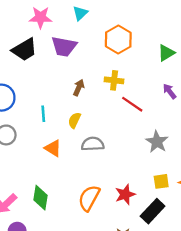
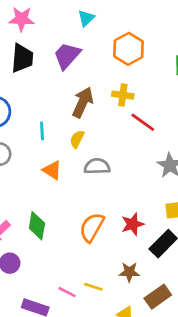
pink star: (41, 17) -> (22, 19), moved
purple trapezoid: (64, 47) -> (67, 56), turned 120
black trapezoid: (24, 50) -> (22, 58), turned -56
brown arrow: (79, 88) -> (83, 102), size x1.6

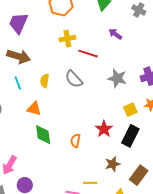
brown arrow: (83, 102) -> (19, 56), moved, turned 100
gray semicircle: (97, 166) -> (74, 79), moved, turned -114
green diamond: (37, 226) -> (43, 135), moved
orange semicircle: (92, 227) -> (75, 141), size x0.6

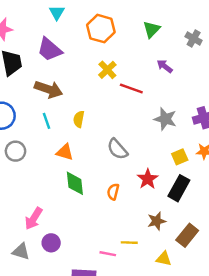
purple trapezoid: (18, 23) -> (50, 49), turned -75
yellow cross: (67, 39) -> (107, 70), turned -35
gray semicircle: (74, 79) -> (117, 149), moved

